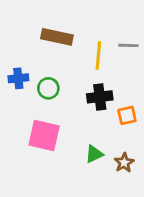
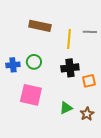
blue cross: (18, 78) -> (13, 65), moved

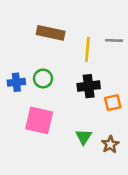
green triangle: (66, 108) -> (84, 137), turned -32

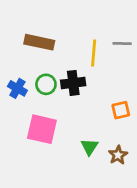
brown rectangle: (51, 33) -> (39, 42), moved
blue cross: (16, 82) -> (17, 88), turned 36
black cross: (89, 86) -> (73, 83), moved

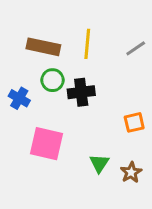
gray line: (122, 44) -> (136, 48), turned -36
yellow line: (94, 53) -> (87, 44), moved
green circle: (46, 84) -> (52, 80), moved

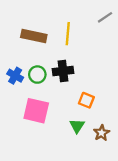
gray line: (136, 48) -> (105, 17), moved
green circle: (52, 80) -> (37, 75), moved
orange square: (134, 122) -> (86, 100), moved, turned 35

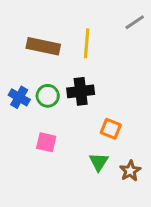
pink square: (36, 111) -> (46, 142), size x0.6

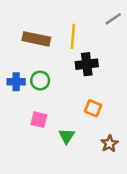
black cross: (81, 91) -> (87, 64), moved
blue cross: (19, 97) -> (16, 82), turned -30
green triangle: (99, 162) -> (67, 136), moved

